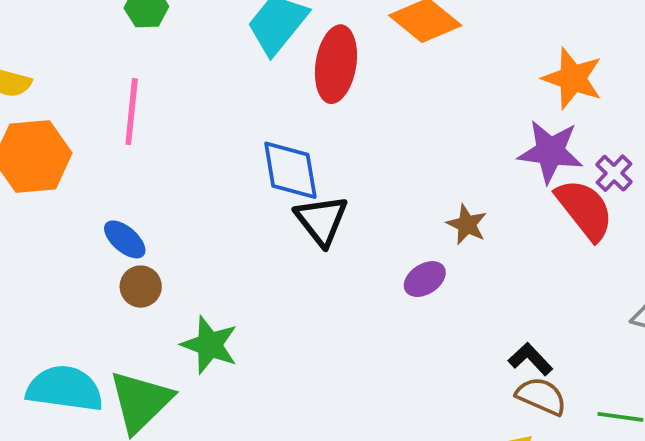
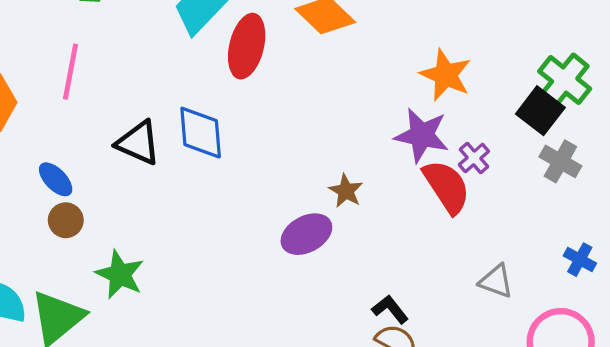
black triangle: (321, 220) -> (138, 143), moved, turned -33
purple ellipse: (425, 279) -> (306, 234), size x1.4

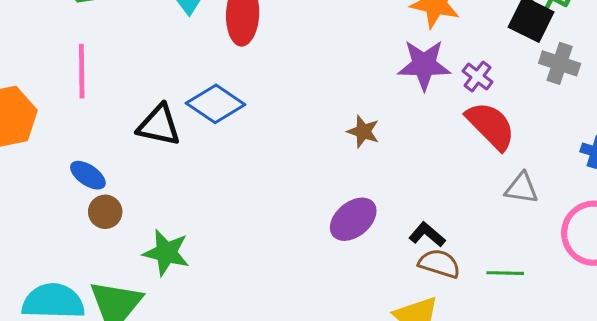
blue diamond: (201, 133) -> (216, 104), turned -40
red semicircle: (447, 187) -> (491, 126), moved
purple ellipse: (306, 234) -> (353, 219), moved

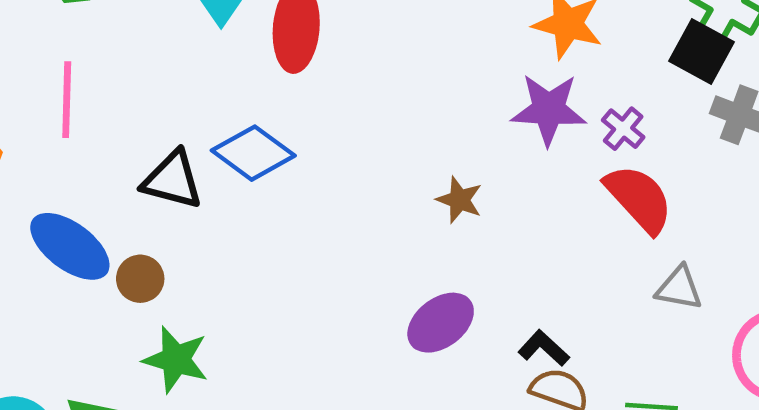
blue ellipse: (88, 175) -> (70, 246), size x1.6
brown circle: (105, 212) -> (140, 279), moved

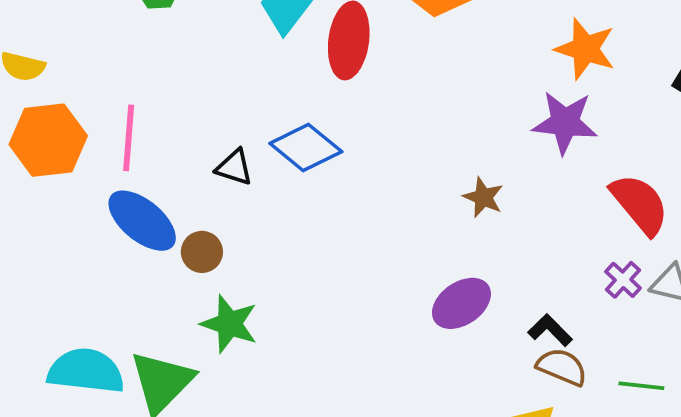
pink line: (67, 100) -> (129, 138), moved
purple cross: (623, 129) -> (623, 280), moved
black triangle: (172, 180) -> (234, 167), size x0.7

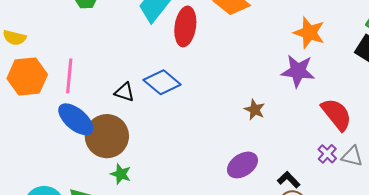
brown circle: (202, 252) -> (107, 136), size x2.0
green star: (229, 324) -> (121, 174), size x0.7

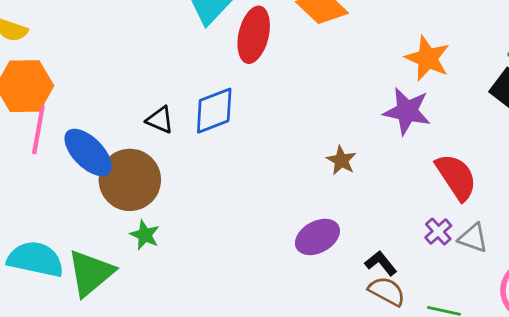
pink line: (69, 76) -> (38, 130), moved
blue diamond: (162, 82) -> (214, 111), turned -66

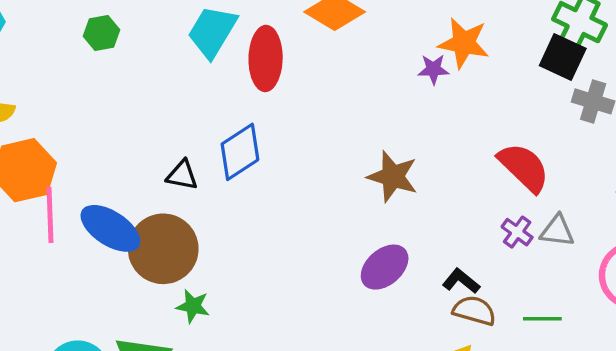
purple star: (407, 111) -> (433, 69), moved, size x0.6
brown star: (341, 160) -> (393, 177), size x1.5

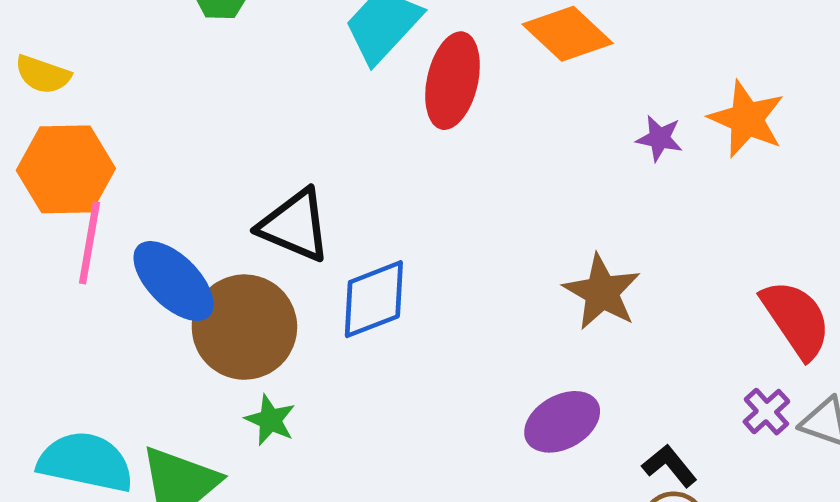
purple star: (433, 69) -> (659, 138), moved
blue diamond: (240, 152) -> (374, 299), moved
black triangle: (182, 175) -> (295, 225), size x1.6

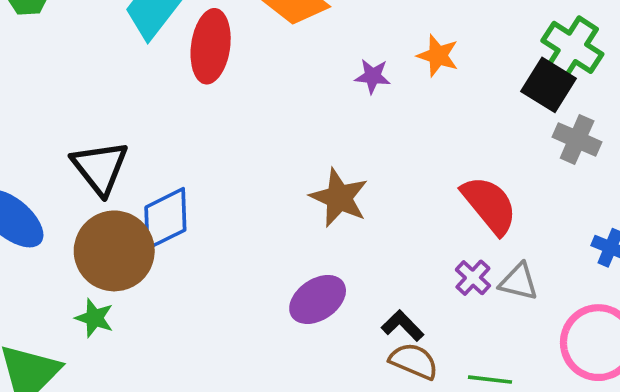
orange star: (747, 119) -> (438, 56), size x0.7
black triangle: (295, 225) -> (100, 168), turned 34
brown circle: (244, 327) -> (114, 251), moved

